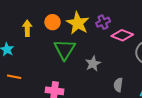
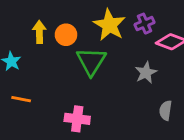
orange circle: (53, 22) -> (66, 35), moved
gray star: (93, 64) -> (146, 73), moved

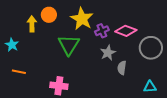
purple cross: (144, 24) -> (102, 31), moved
orange circle: (66, 35) -> (49, 15), moved
gray semicircle: (166, 110) -> (122, 68), moved

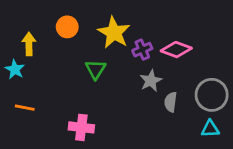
yellow arrow: (32, 24) -> (29, 44), moved
green triangle: (69, 45) -> (96, 69), size x0.7
gray circle: (151, 48) -> (212, 95), moved

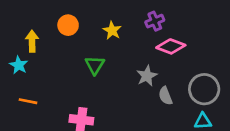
yellow star: (114, 33) -> (112, 30), size x0.6
purple cross: (142, 50) -> (155, 21), moved
gray semicircle: (171, 102) -> (165, 96), turned -30

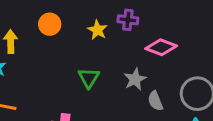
purple cross: (155, 21) -> (128, 20), moved, turned 30
green triangle: (95, 65) -> (89, 78), moved

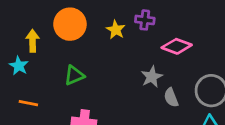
orange circle: (50, 24) -> (70, 24), size x1.5
green triangle: (89, 78) -> (74, 75), moved, turned 35

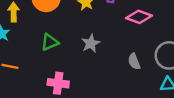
gray star: (152, 77) -> (91, 43), moved

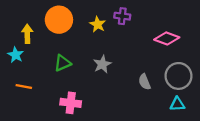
pink diamond: (139, 17) -> (167, 38), moved

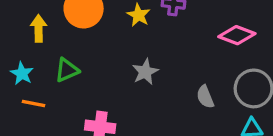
cyan star: (16, 55) -> (22, 73), moved
green triangle: (62, 63) -> (67, 70), moved

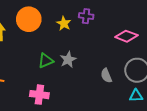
green triangle: (67, 70) -> (46, 61), moved

